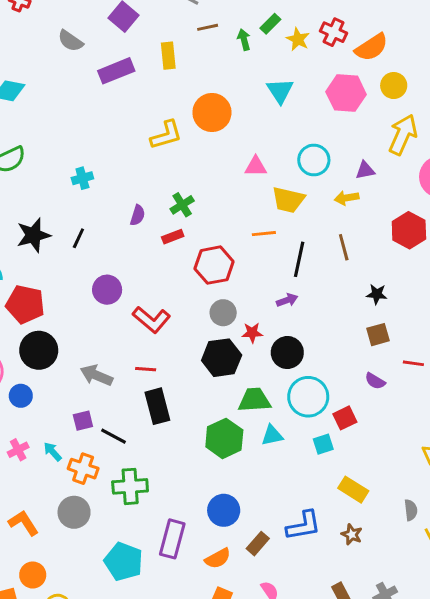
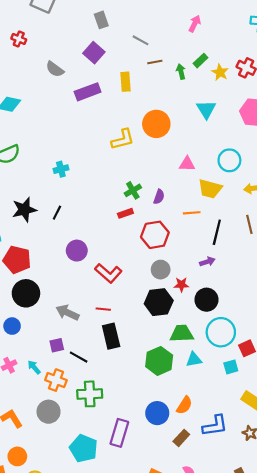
purple semicircle: (138, 215) -> (159, 197), moved
orange semicircle: (218, 558) -> (184, 405), moved, turned -30

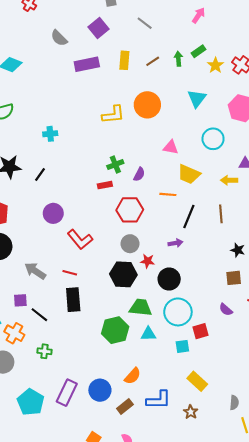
brown line: (155, 62) -> (153, 61), moved, turned -32
cyan circle: (229, 160) -> (213, 139), moved
green cross: (90, 394) -> (44, 351), size x0.6
blue circle: (157, 413) -> (100, 390), moved

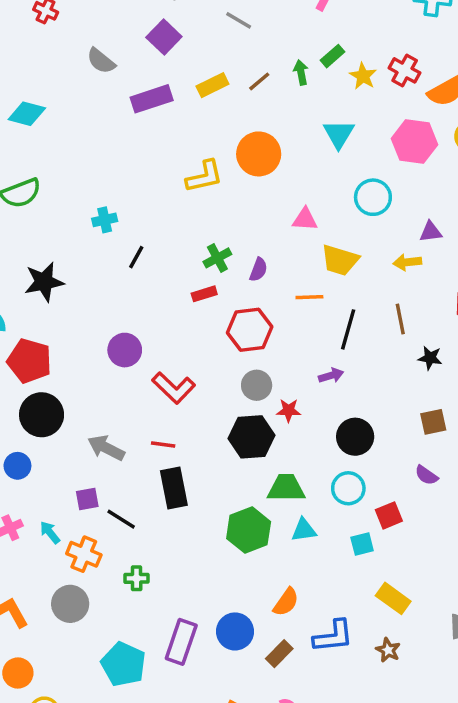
yellow rectangle: (124, 60) -> (212, 85), turned 66
black line: (40, 174) -> (136, 257), moved
black star: (238, 250) -> (430, 358), moved
black circle: (169, 279) -> (355, 437), moved
cyan circle: (178, 312) -> (348, 488), size x0.7

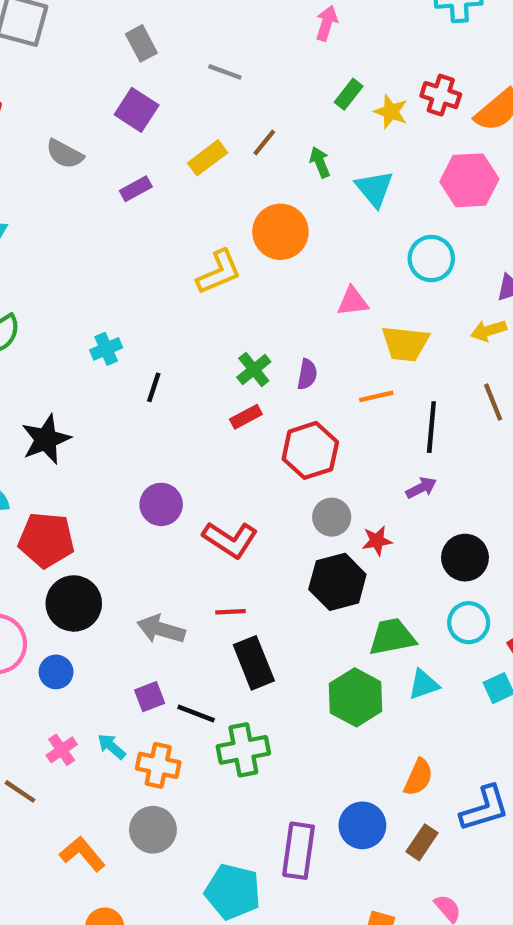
green arrow: (301, 72) -> (320, 162), moved
purple rectangle: (152, 99) -> (136, 189), size x0.6
green cross: (137, 578) -> (243, 750), moved, size x1.6

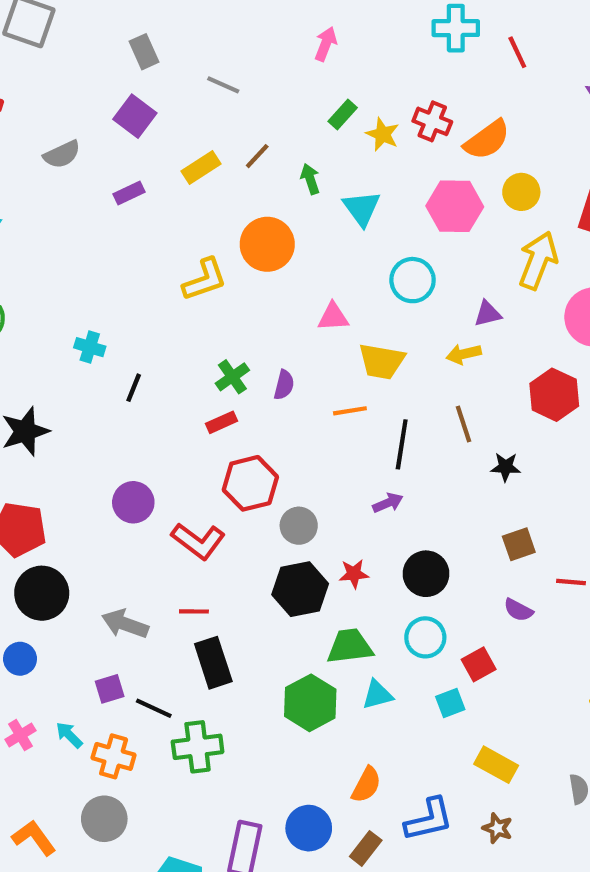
gray semicircle: (65, 154) -> (62, 154), turned -57
cyan cross: (106, 349) -> (90, 347), turned 36
red hexagon: (310, 450) -> (250, 483), moved
red star: (377, 541) -> (354, 574), moved

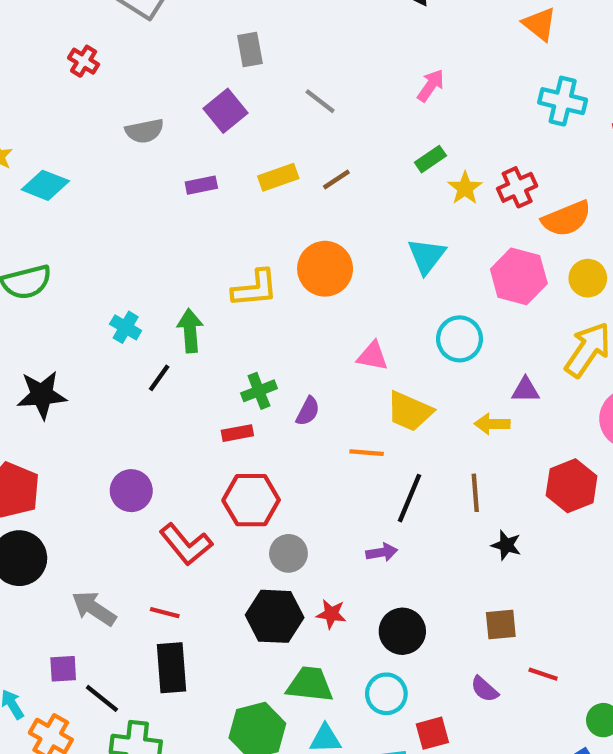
red cross: (432, 121) -> (517, 187), turned 30
green arrow: (310, 179) -> (190, 331), moved, size x1.4

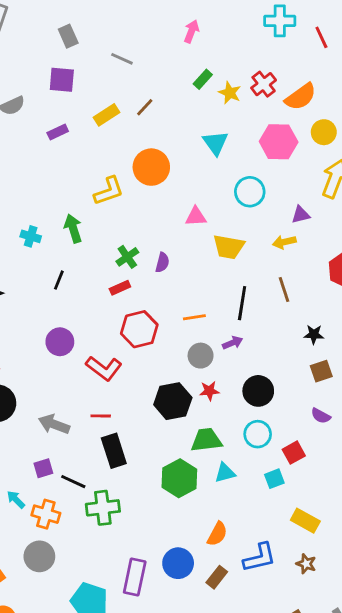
purple square: (225, 111) -> (62, 80), turned -32
black line: (159, 378) -> (59, 280), moved
orange line: (367, 453) -> (194, 317), moved
black star: (506, 545) -> (314, 334), moved
gray circle: (288, 553) -> (201, 356), moved

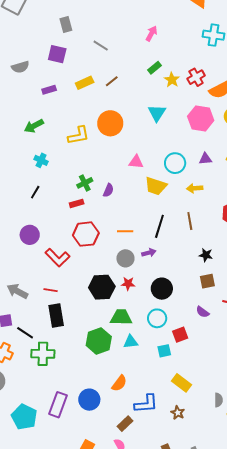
cyan circle: (250, 192) -> (175, 163), moved
purple triangle: (301, 215) -> (205, 159), moved
green arrow: (73, 228) -> (34, 126), moved, turned -108
cyan cross: (31, 236) -> (41, 160), moved
brown rectangle: (217, 577) -> (125, 424), moved

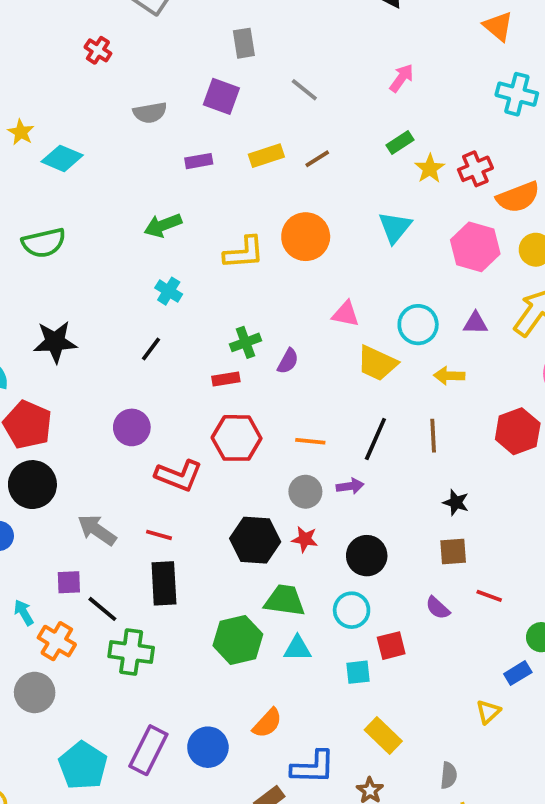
red L-shape: (57, 257) -> (179, 476), turned -30

